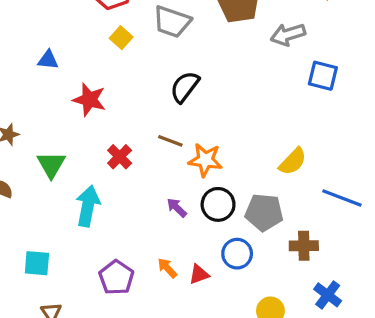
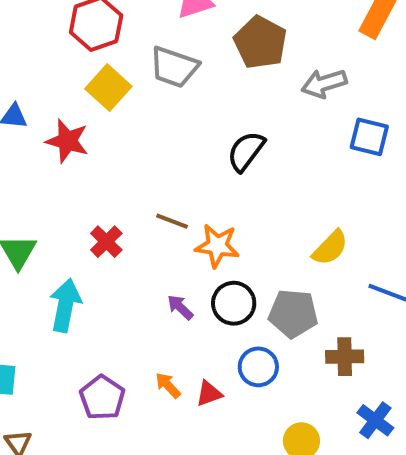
yellow square: (121, 38) -> (108, 88), size x1.5
black semicircle: (185, 87) -> (246, 151), moved
red star: (89, 100) -> (67, 141), moved

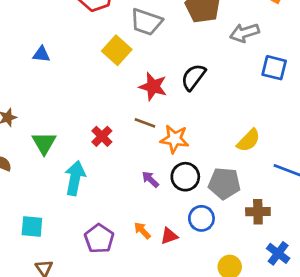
yellow square: (108, 88) -> (117, 50), moved
red star: (67, 141) -> (153, 87), moved

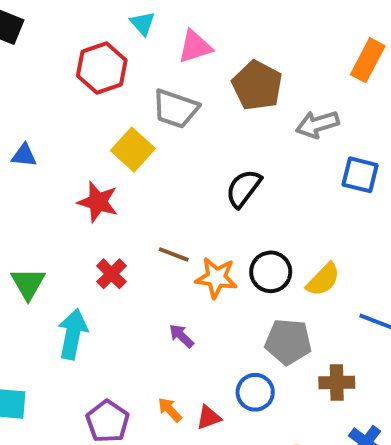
red star: (153, 87) -> (98, 202), moved
black circle: (185, 177) -> (271, 272), moved

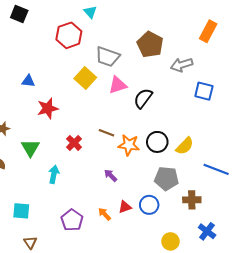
pink triangle: (195, 47) -> (118, 85), moved
red star: (98, 202) -> (48, 108), moved, turned -30
cyan arrow: (73, 334) -> (54, 174), size x0.7
red triangle: (209, 417) -> (125, 207), moved

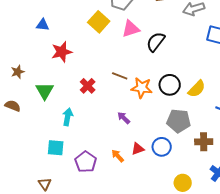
cyan square: (21, 211) -> (56, 148), moved

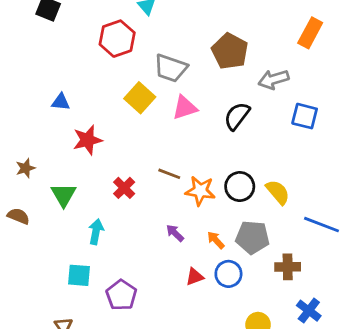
black semicircle: (156, 42) -> (237, 116), moved
yellow semicircle: (197, 89) -> (278, 192), turned -84
orange arrow: (118, 156) -> (216, 240), moved

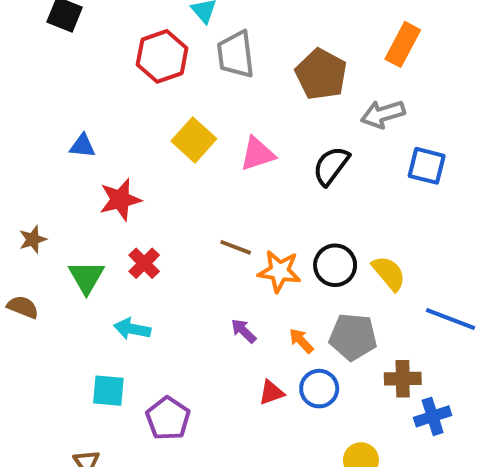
orange rectangle: (310, 33) -> (403, 44), moved
gray trapezoid: (171, 68) -> (236, 54), moved, turned 64
red cross: (124, 188) -> (144, 263), moved
cyan arrow: (96, 232) -> (132, 329), turned -90
blue cross: (309, 311) -> (433, 416), moved, turned 35

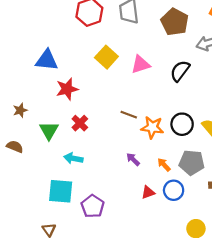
blue triangle: (82, 146) -> (47, 60), size x1.6
cyan square: (108, 391) -> (61, 191), size x1.4

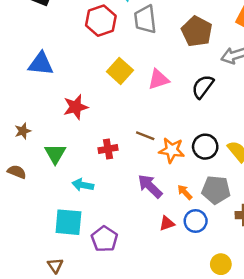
blue triangle: (47, 60) -> (41, 64), moved
red cross: (80, 123) -> (108, 149), moved, turned 35
purple arrow: (133, 159) -> (150, 186), size x1.6

